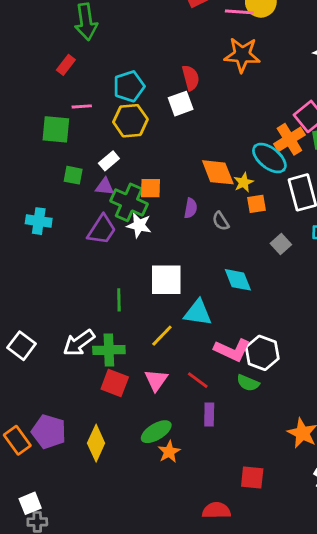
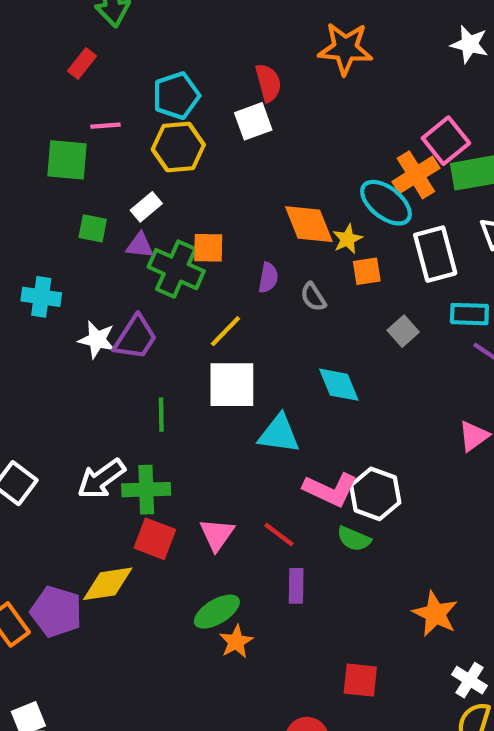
white star: (139, 225) -> (97, 340), moved
purple trapezoid: (102, 230) -> (136, 338), moved
yellow line: (162, 336) -> (225, 331), moved
yellow diamond: (96, 443) -> (108, 584), moved, turned 57

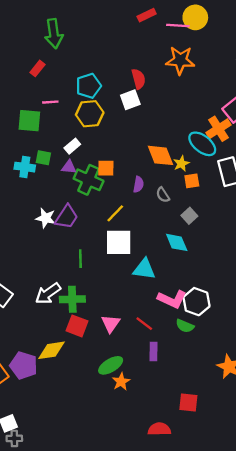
cyan cross: (41, 297) -> (25, 167), moved
gray square: (403, 331) -> (189, 216), moved

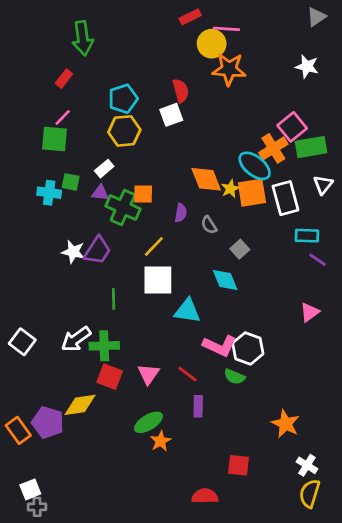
yellow circle: (195, 17) -> (212, 44), moved
pink line: (50, 102) -> (63, 118), moved, turned -42
orange square: (192, 181) -> (252, 193), moved, size x1.6

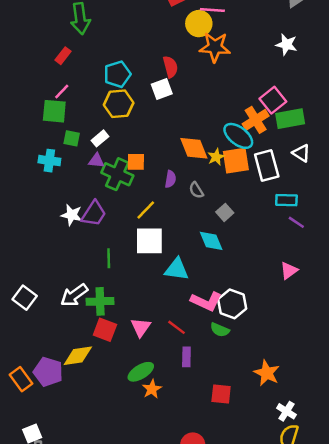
green square: (71, 182) -> (72, 138), moved
white triangle: (323, 185) -> (301, 153), turned -36
red square: (238, 465) -> (221, 394), moved

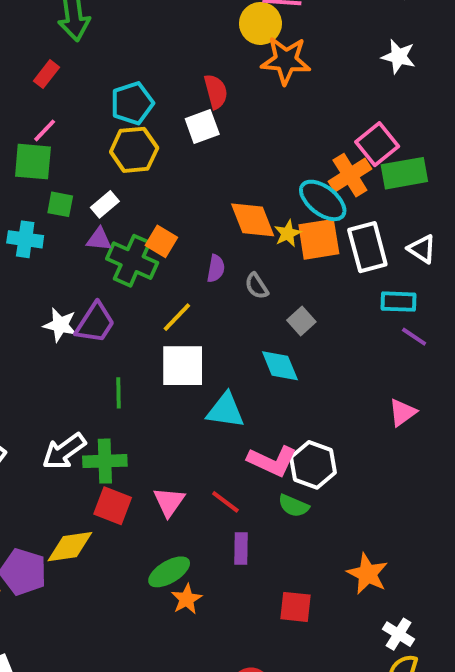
white triangle: (301, 153) -> (422, 249), moved
orange square: (136, 162) -> (161, 241), turned 30

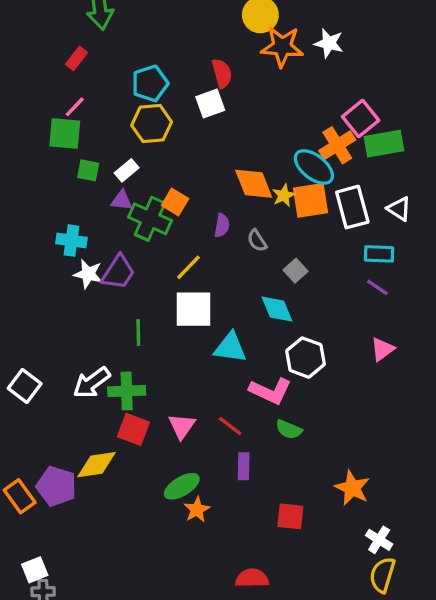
white star: (399, 57) -> (329, 43), moved
cyan cross: (25, 239) -> (71, 241), moved
purple line: (414, 337) -> (377, 287), moved
white hexagon: (313, 465) -> (305, 358), moved

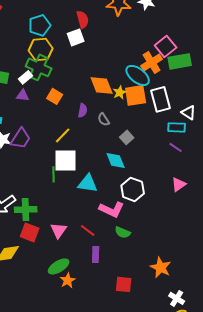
white triangle: (399, 209) -> (189, 112), moved
green cross: (150, 219) -> (39, 67), moved
green line: (138, 332) -> (54, 174), moved

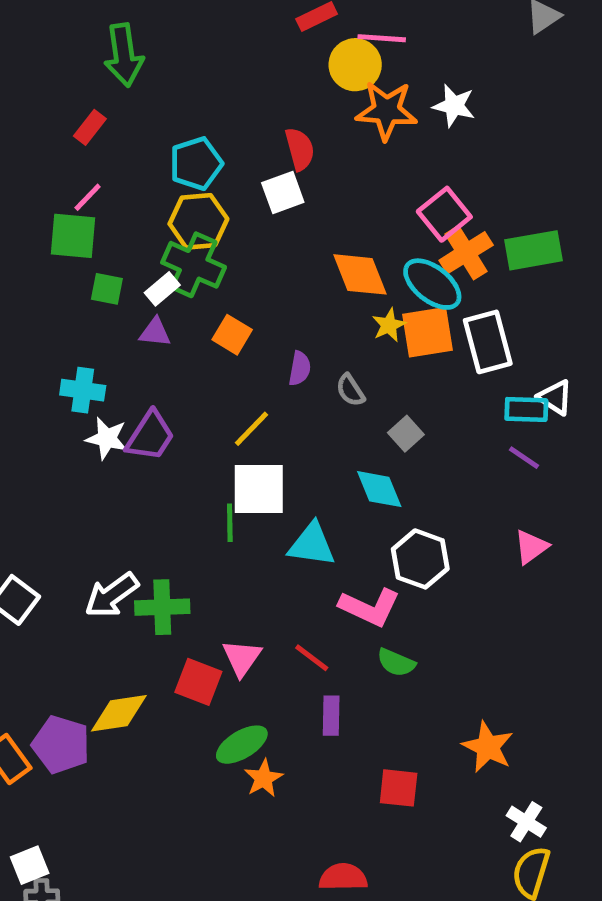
pink square: (166, 46) -> (444, 214), moved
orange diamond: (102, 85) -> (360, 274), moved
white triangle: (189, 112) -> (555, 397), moved
red square: (30, 232) -> (198, 682), moved

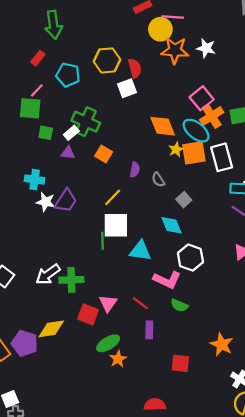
cyan pentagon: (196, 164) -> (68, 75), moved, turned 30
yellow hexagon: (198, 221) -> (107, 60), moved

